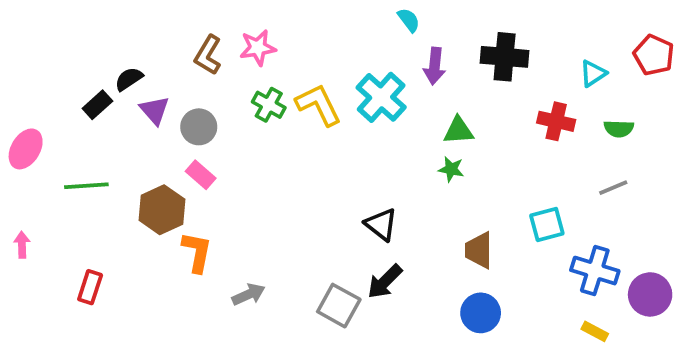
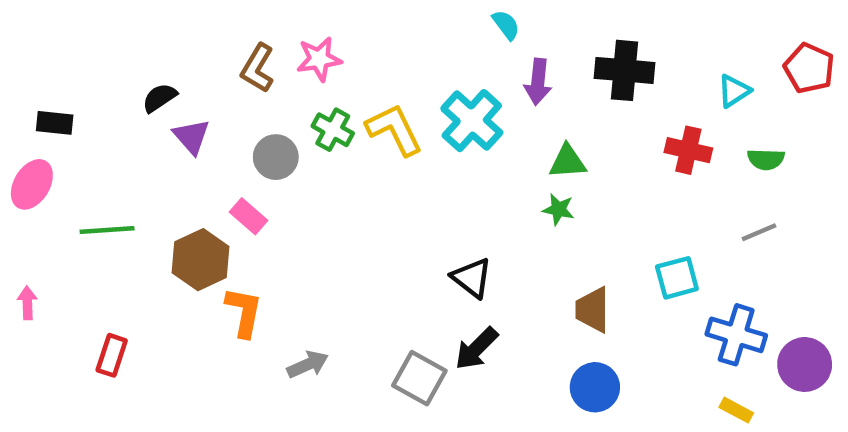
black rectangle: (97, 105) -> (55, 123), moved, turned 48
gray circle: (199, 127) -> (276, 157), moved

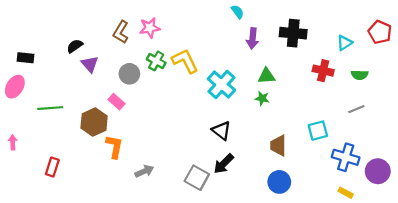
cyan cross: (472, 121) -> (221, 85), moved

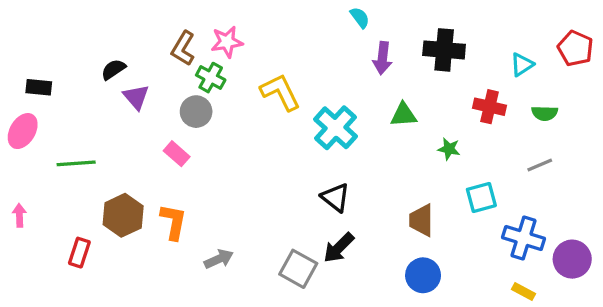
green cross: (156, 61) -> (211, 78), moved
green star: (262, 98) -> (449, 149), moved
brown hexagon: (94, 122) -> (123, 215), moved

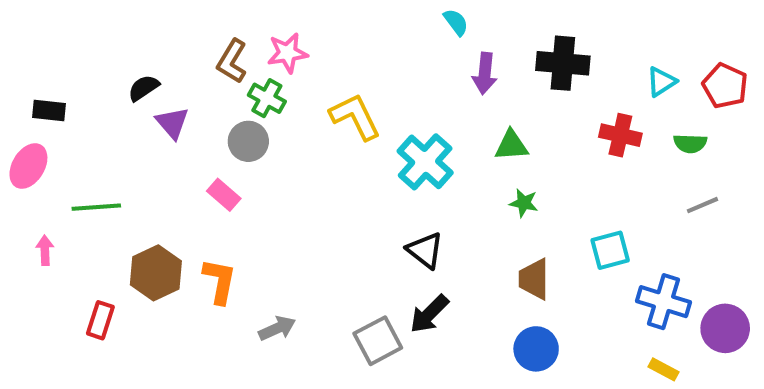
red pentagon: (575, 48) -> (725, 86), moved
green star: (449, 149) -> (524, 203), moved
gray line: (540, 165) -> (703, 205), moved
pink arrow: (19, 215) -> (45, 250), moved
gray square: (298, 269) -> (378, 341), turned 33

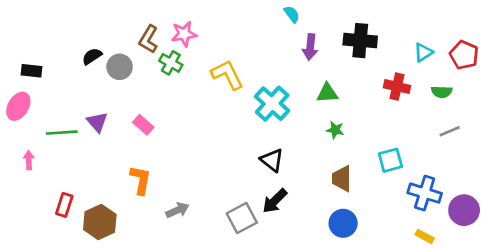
purple triangle: (172, 123) -> (97, 122), moved
gray circle: (248, 141) -> (120, 67), moved
brown hexagon: (156, 273) -> (100, 222), moved

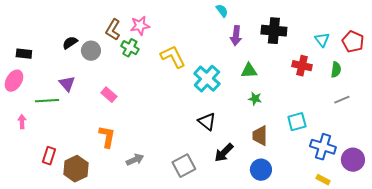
cyan triangle: (423, 52) -> (322, 40), turned -35
green semicircle: (442, 92) -> (336, 70), turned -84
purple triangle: (97, 122) -> (67, 84), moved
black arrow: (275, 201) -> (224, 153), moved

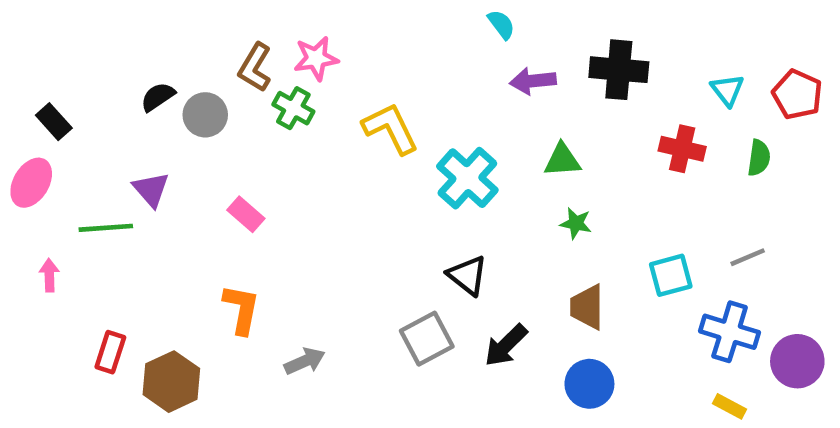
purple arrow: (236, 36) -> (533, 81), turned 78
black rectangle: (24, 54) -> (54, 122), turned 42
gray line: (342, 100) -> (748, 257), moved
gray square: (184, 166) -> (427, 339), moved

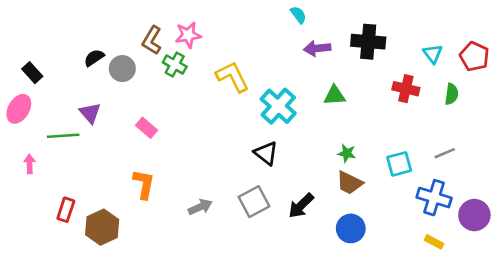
green star: (576, 223) -> (347, 153), moved
black triangle: (467, 275) -> (266, 153), moved
brown trapezoid: (587, 307) -> (349, 183), turned -64
gray arrow: (305, 361) -> (200, 207), moved

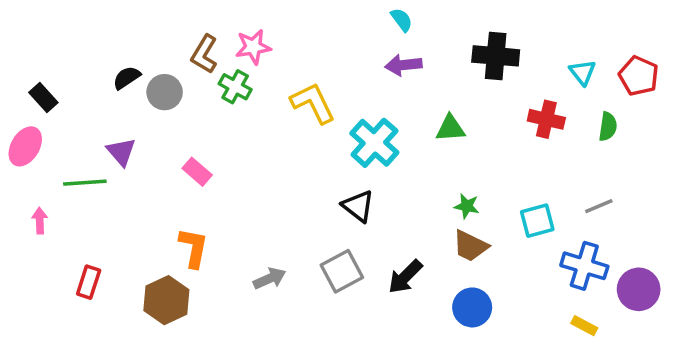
purple arrow: (317, 48) -> (403, 65), moved
brown hexagon: (102, 227) -> (166, 300), moved

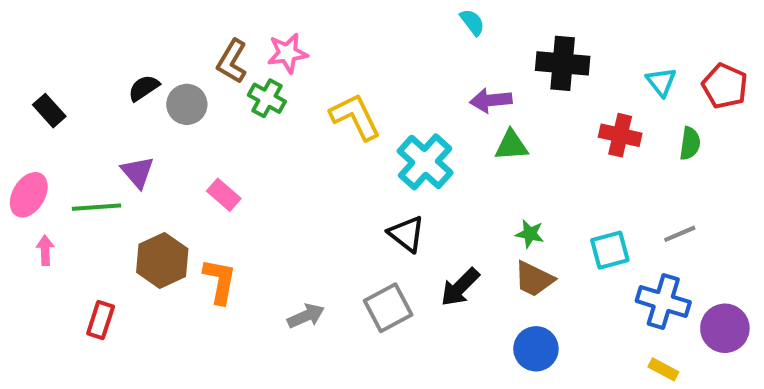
cyan semicircle: (402, 20) -> (472, 22), moved
purple arrow: (403, 65) -> (491, 100), moved
pink ellipse: (25, 146) -> (29, 195), moved
black arrow: (405, 277) -> (460, 287), moved
brown hexagon: (166, 300) -> (162, 260), moved

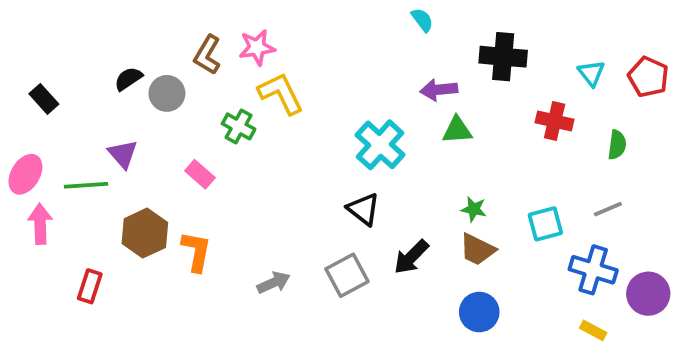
green cross: (267, 98) -> (239, 126), moved
yellow L-shape: (355, 117) -> (281, 93), moved
green semicircle: (690, 143) -> (617, 145), moved
pink arrow: (45, 250) -> (40, 224), size x1.5

